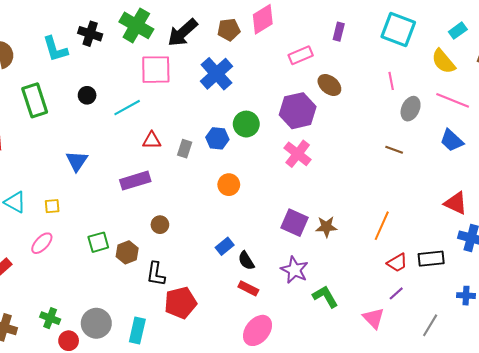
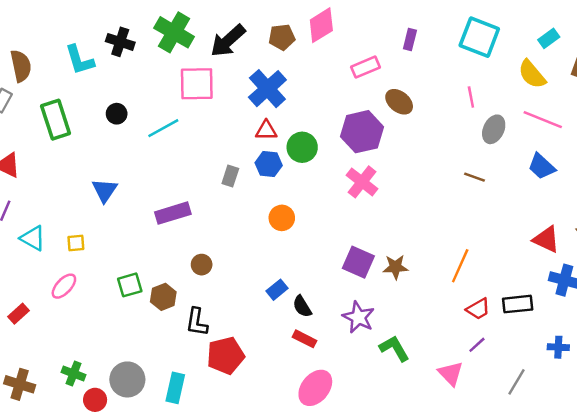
red triangle: (152, 140) -> (266, 130), moved

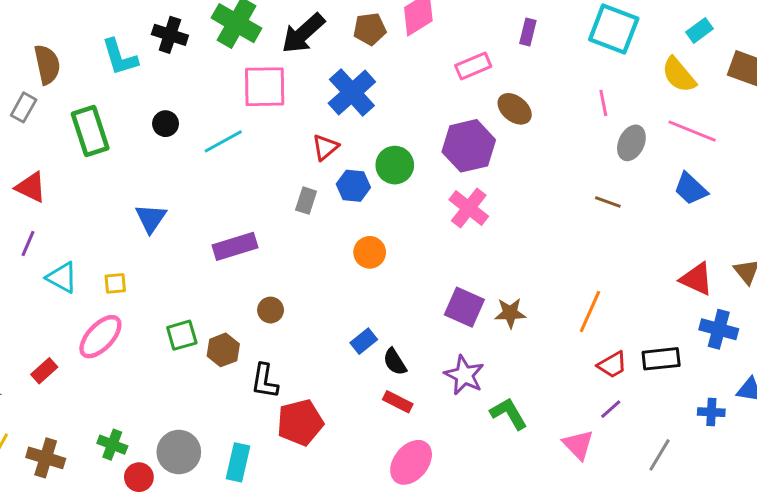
red triangle: (266, 130) -> (325, 147), moved, turned -40
pink ellipse: (64, 286) -> (100, 337), size x1.4

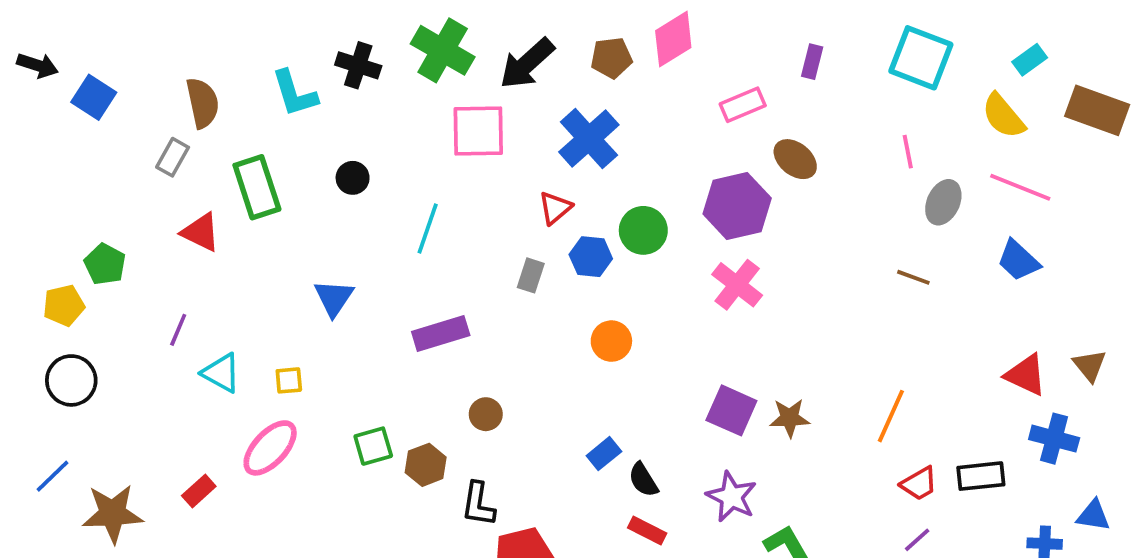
cyan line: (223, 141) -> (428, 229), moved, turned -42
red triangle: (31, 187) -> (201, 232), moved

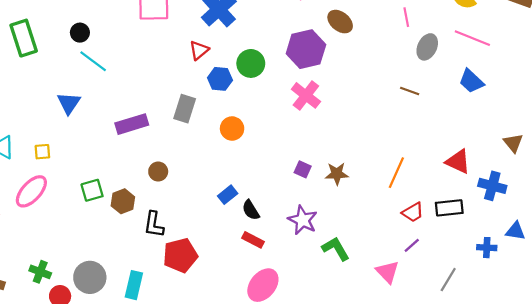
cyan line: (428, 229) -> (93, 61), moved, turned -72
gray rectangle: (531, 275) -> (185, 109), moved, size x1.4
red triangle: (1026, 375) -> (458, 162), moved
purple square: (731, 410) -> (303, 169), size x0.6

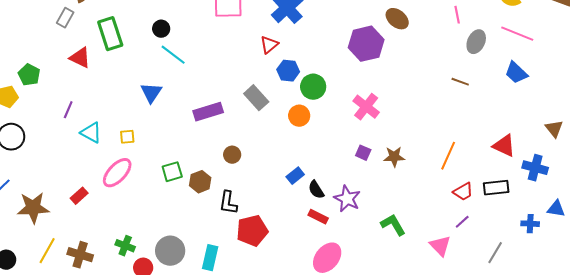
green circle: (251, 63) -> (313, 87), moved
pink cross: (306, 95) -> (366, 107), moved
gray rectangle: (185, 109) -> (256, 98), turned -60
purple star: (303, 220) -> (347, 199), moved

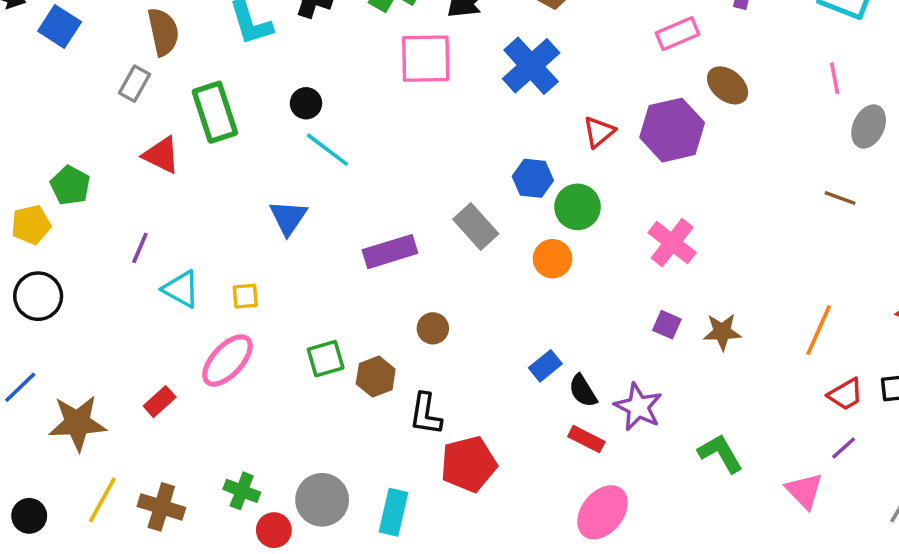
red triangle: (269, 45) -> (599, 132), moved

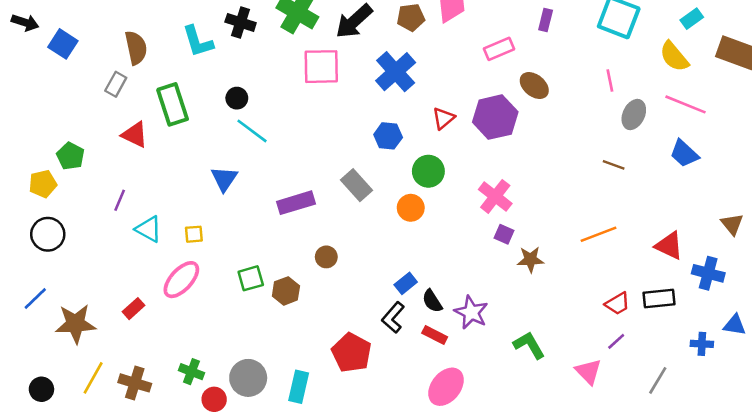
blue hexagon: (533, 178) -> (388, 136), moved
purple square: (667, 325) -> (504, 234), moved
orange line: (819, 330) -> (599, 234), moved, turned 45
black L-shape: (426, 414) -> (393, 317), moved, turned 32
red pentagon: (469, 464) -> (351, 353), turned -30

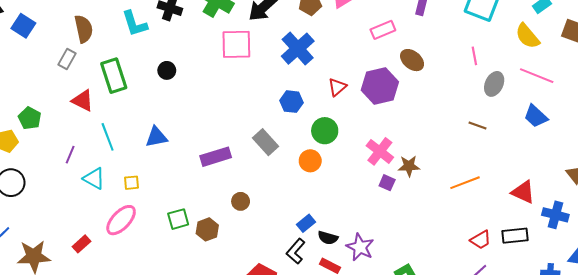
cyan line: (252, 131) -> (108, 137), moved, turned 32
blue triangle: (224, 179) -> (156, 137), turned 45
brown star: (530, 259) -> (409, 166), moved
black semicircle: (432, 301) -> (328, 238), turned -42

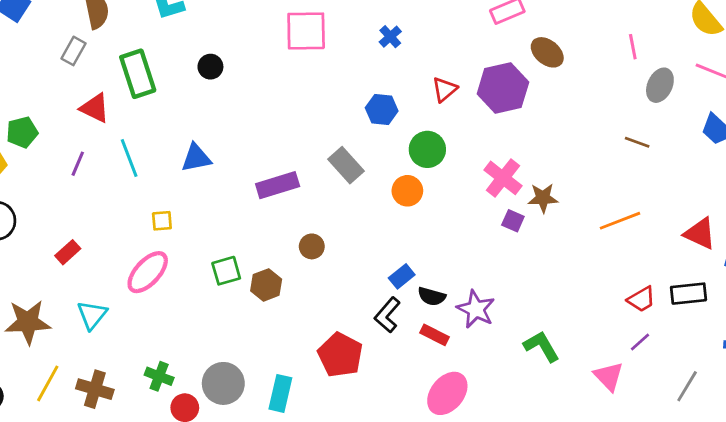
blue cross: (298, 49) -> (390, 37), size x0.5
green pentagon: (30, 118) -> (22, 132), turned 30
purple line: (70, 155) -> (78, 164), moved
cyan triangle: (94, 178) -> (92, 315), moved, turned 40
red rectangle: (82, 244) -> (68, 252), moved

